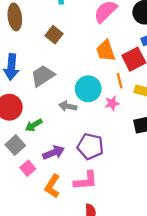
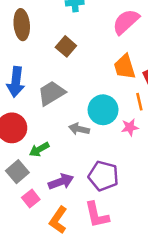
pink L-shape: (86, 181) -> (97, 215), turned 80

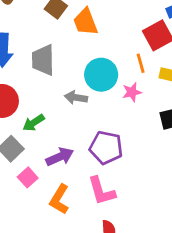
orange trapezoid: (125, 67) -> (85, 22), moved
gray trapezoid: (51, 93) -> (43, 60), turned -56

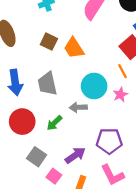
green arrow: (34, 123) -> (54, 123), moved

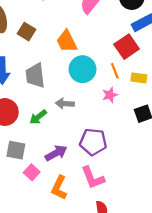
brown square: (49, 42) -> (26, 32), moved
cyan circle: (94, 86) -> (83, 69), moved
gray square: (37, 157) -> (16, 150), turned -30

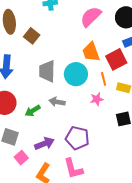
orange trapezoid: (67, 41) -> (91, 52), moved
gray trapezoid: (35, 76) -> (47, 71), moved

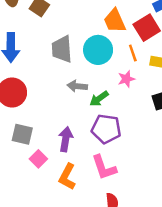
green arrow: (33, 111) -> (99, 99), moved
purple arrow: (44, 144) -> (66, 139), turned -54

